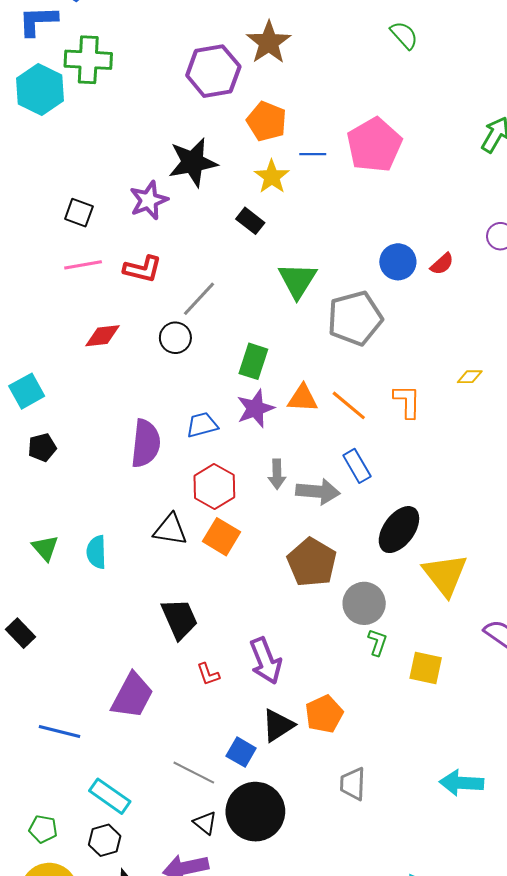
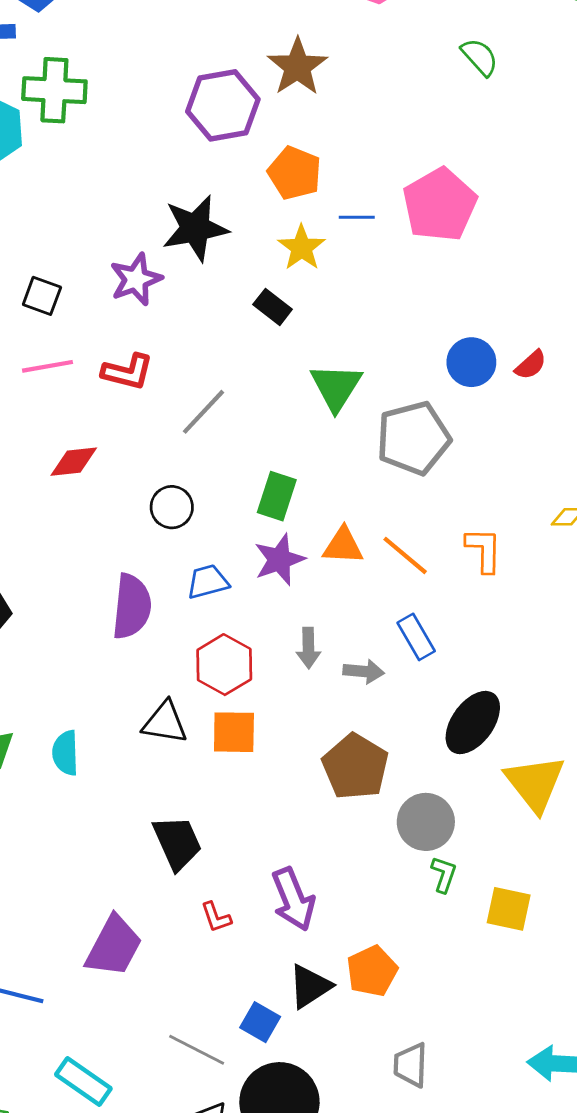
black circle: (175, 338) -> (172, 507), moved
gray arrow: (318, 492) -> (364, 671), size x0.7
orange square: (222, 537) -> (234, 732), turned -30

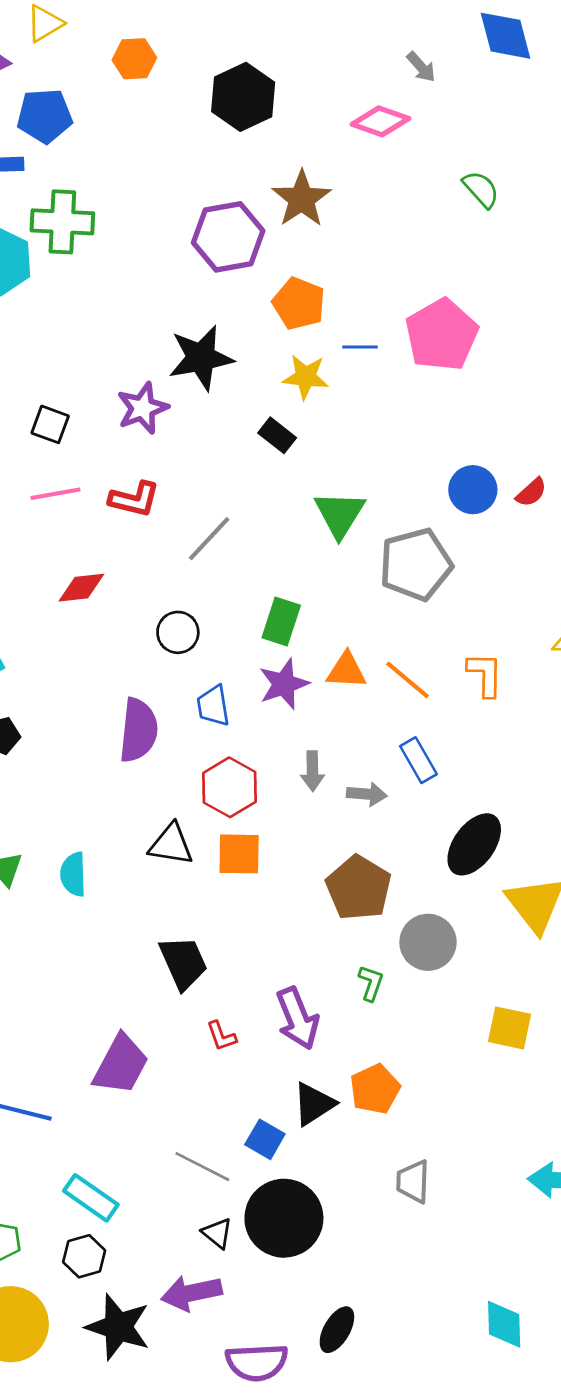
yellow star: (302, 248) -> (306, 377), turned -30
blue trapezoid: (208, 582) -> (213, 706), turned -84
green L-shape: (444, 874) -> (371, 983), moved

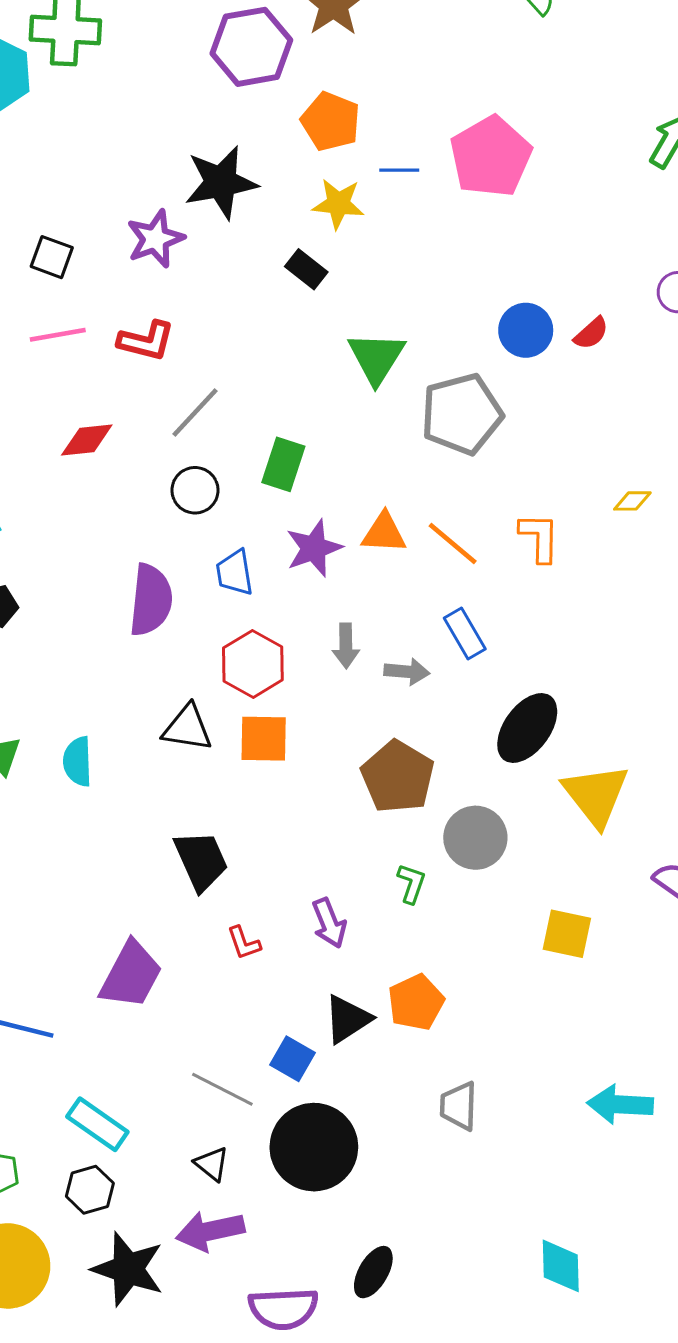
gray line: (209, 539) -> (195, 413), moved
green rectangle: (281, 622) -> (283, 464), moved
purple arrow: (298, 1018) -> (329, 923), size x0.7
black triangle: (217, 1233) -> (212, 1164), moved

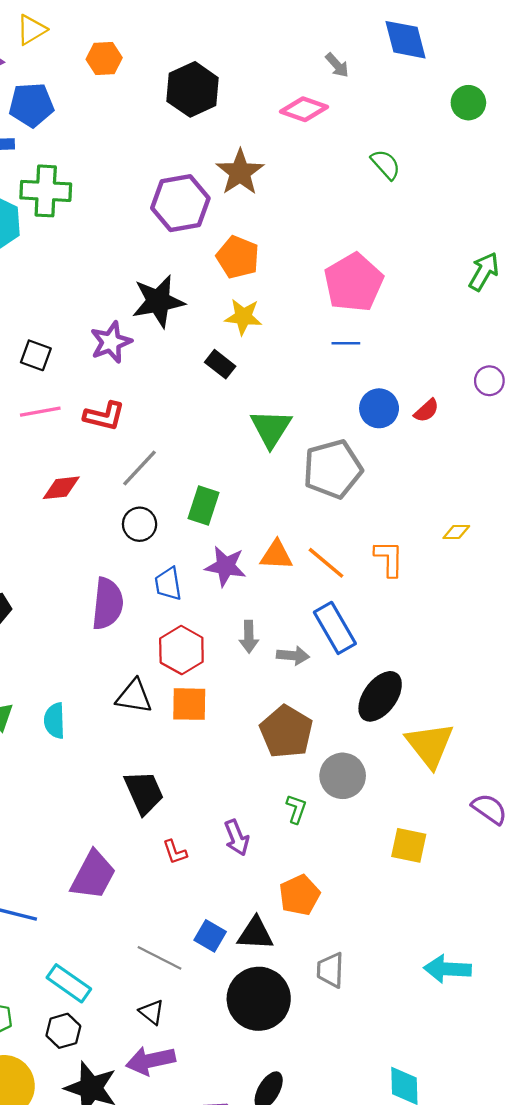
blue line: (399, 170) -> (346, 343), moved
purple star: (314, 548) -> (226, 566), turned 30
blue rectangle: (465, 634) -> (335, 628), size x1.4
black triangle: (347, 1019) -> (255, 934), moved, turned 36
black circle: (314, 1147) -> (259, 999), moved

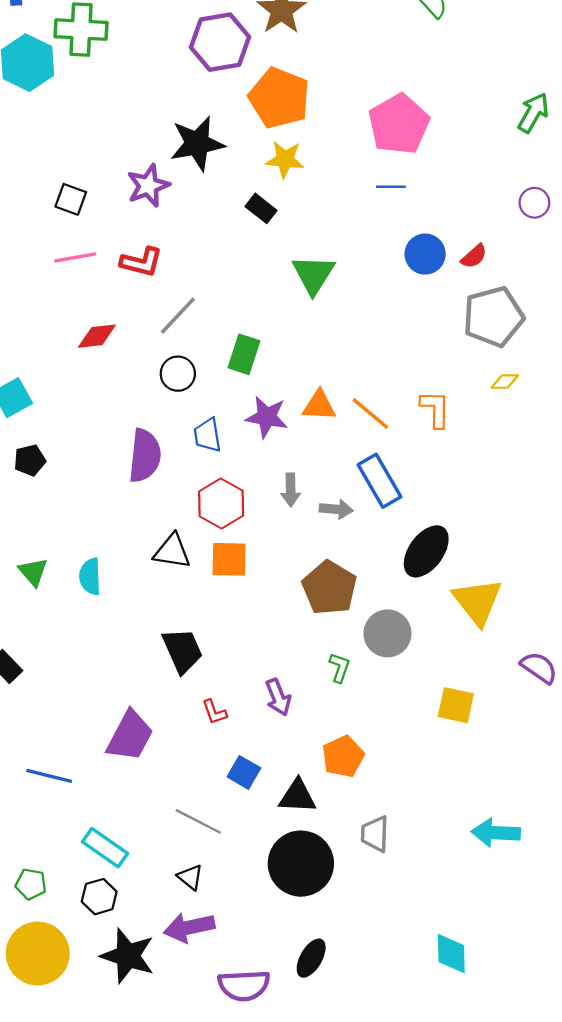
orange pentagon: (238, 257) -> (279, 98), size x1.4
purple circle: (489, 381) -> (534, 203), moved
gray pentagon: (333, 469) -> (493, 317), moved
blue square: (210, 936) -> (244, 772), moved

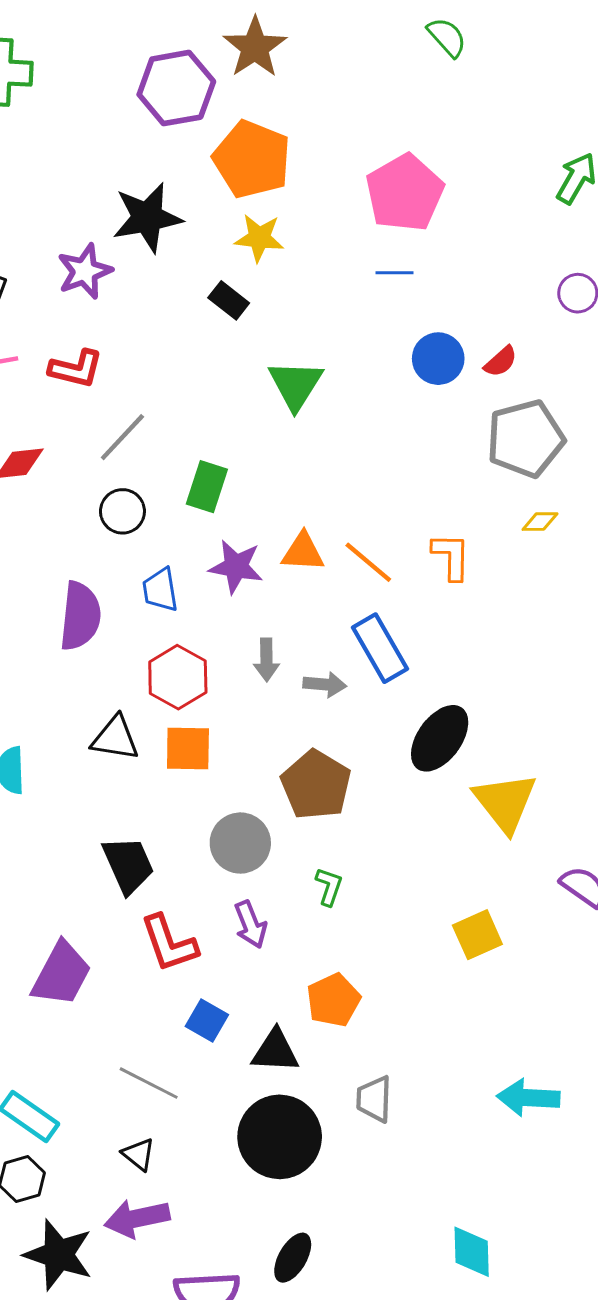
gray circle: (387, 633) -> (240, 843), moved
yellow square: (456, 705) -> (477, 935), turned -36
red L-shape: (214, 712) -> (169, 943), size x1.8

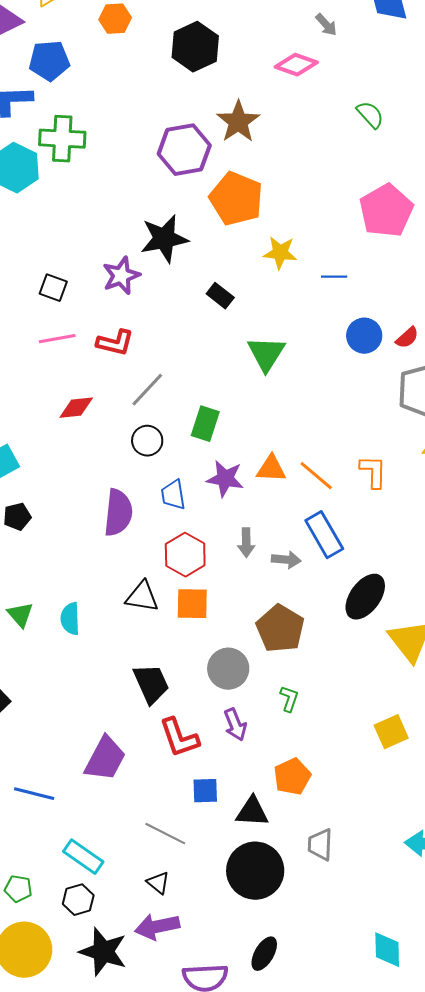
pink pentagon: (405, 193) -> (386, 211), moved
yellow star: (259, 238) -> (280, 253), moved
blue square: (207, 1020) -> (205, 791), turned -32

